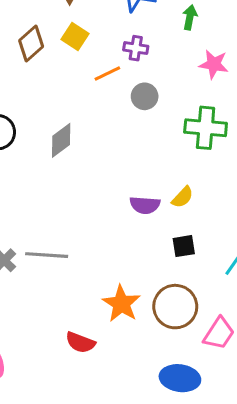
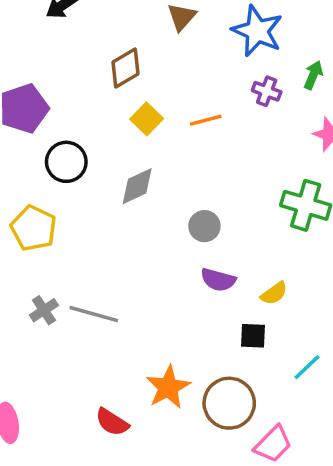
yellow square: (75, 37) -> (147, 119), moved
purple cross: (136, 48) -> (267, 91), moved
gray circle: (145, 96) -> (204, 226), moved
yellow semicircle: (183, 197) -> (274, 293), moved

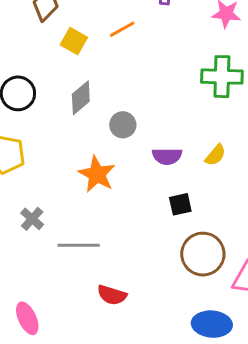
gray circle: (204, 226) -> (123, 125), moved
gray line: (94, 314) -> (79, 245), moved
black square: (253, 336) -> (180, 204), moved
orange star: (168, 387) -> (97, 174), moved

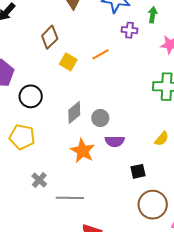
gray diamond: (81, 98) -> (74, 113), moved
purple semicircle: (167, 156) -> (115, 141), moved

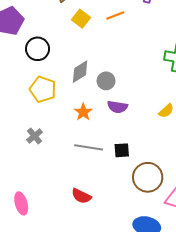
yellow pentagon: (22, 137) -> (43, 89), moved
orange star: (83, 151) -> (83, 112), size x0.7
black square: (138, 171) -> (122, 150), moved
gray line: (70, 198) -> (89, 147), moved

